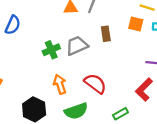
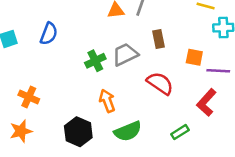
orange square: (136, 24) -> (194, 57), moved
red semicircle: (95, 84) -> (160, 83), moved

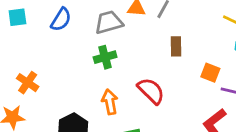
gray trapezoid: (125, 54) -> (109, 22), moved
red semicircle: (160, 83) -> (151, 91), moved

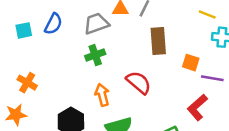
cyan square: (17, 17) -> (24, 30), moved
brown rectangle: (176, 46) -> (158, 41), size x1.5

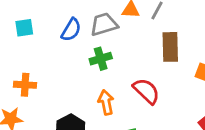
blue semicircle: (53, 24) -> (71, 30), moved
orange cross: (27, 83) -> (25, 85), turned -30

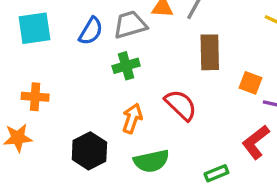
cyan square: (24, 28) -> (34, 28), size x1.5
orange arrow: (106, 102) -> (132, 118), turned 30

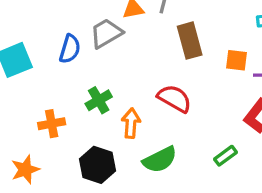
green cross: (126, 66) -> (99, 100), moved
orange cross: (35, 97) -> (52, 124), moved

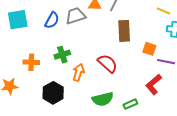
green semicircle: (160, 160) -> (103, 99), moved

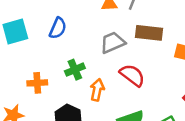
gray trapezoid: (75, 16) -> (113, 42), moved
brown rectangle: (124, 31) -> (149, 33), turned -75

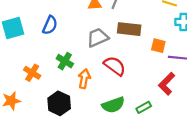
green cross: (75, 70) -> (65, 61), turned -35
orange cross: (37, 83) -> (32, 73), turned 35

